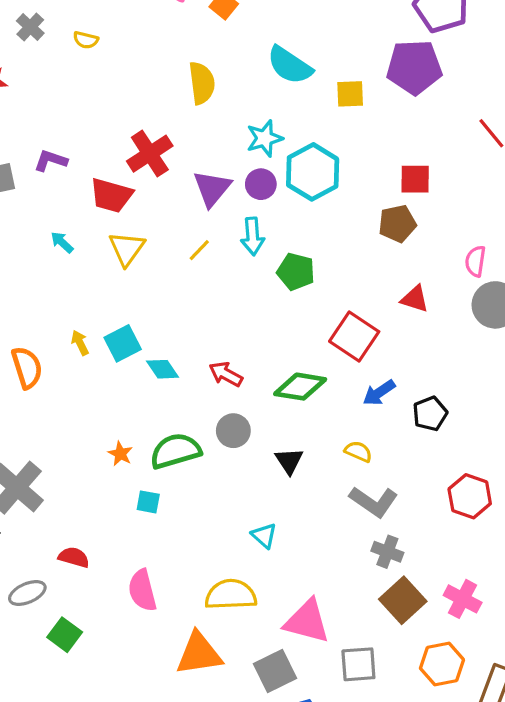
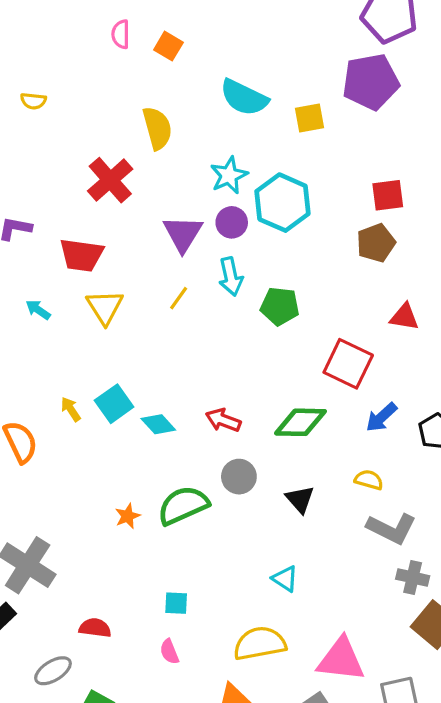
red cross: (150, 154) -> (110, 180), moved
orange star: (120, 454) -> (128, 516), turned 30
cyan square: (148, 502) -> (176, 603), moved
pink semicircle: (142, 590) -> (169, 652), size x0.6

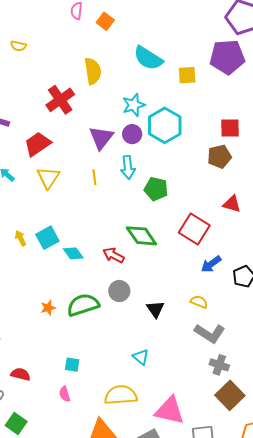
red trapezoid: (82, 255) -> (38, 144), turned 132
yellow line: (179, 298) -> (94, 177), turned -49
green diamond: (300, 422) -> (141, 236), moved, turned 48

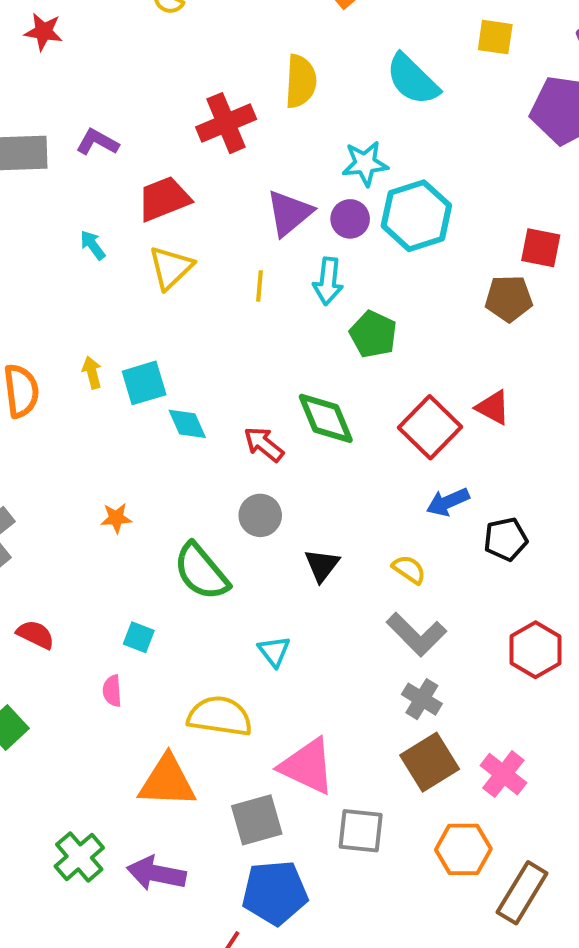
yellow square: (187, 75) -> (495, 37), moved
red triangle: (232, 204) -> (493, 408), moved
green semicircle: (83, 305) -> (201, 572), moved, turned -124

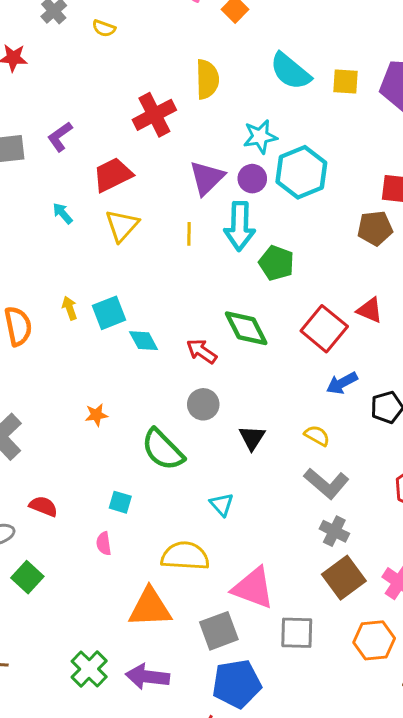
yellow square: (495, 37) -> (345, 82), moved
purple L-shape: (97, 142) -> (60, 137), turned -60
cyan arrow: (328, 281) -> (240, 226), size x1.4

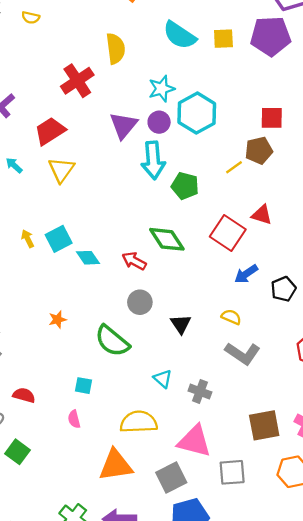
yellow line: (189, 234) -> (234, 167), moved, turned 60
gray cross: (334, 531) -> (200, 391), moved
brown square: (344, 578) -> (264, 425), turned 32

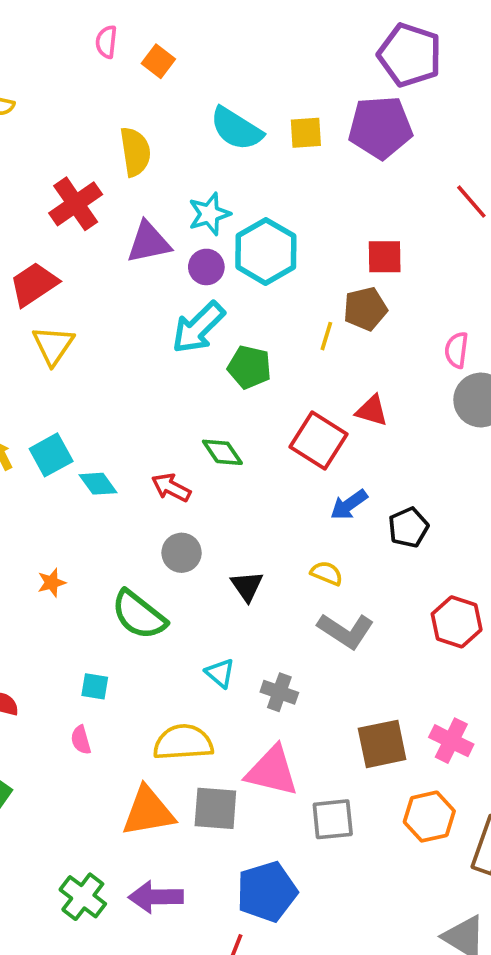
purple triangle: (123, 125) -> (149, 242), moved, turned 40
cyan arrow: (153, 160) -> (198, 328), turned 51
yellow line: (234, 167) -> (326, 336), turned -36
green diamond: (167, 239) -> (222, 452), size x0.7
gray square: (171, 477) -> (215, 808), moved, turned 32

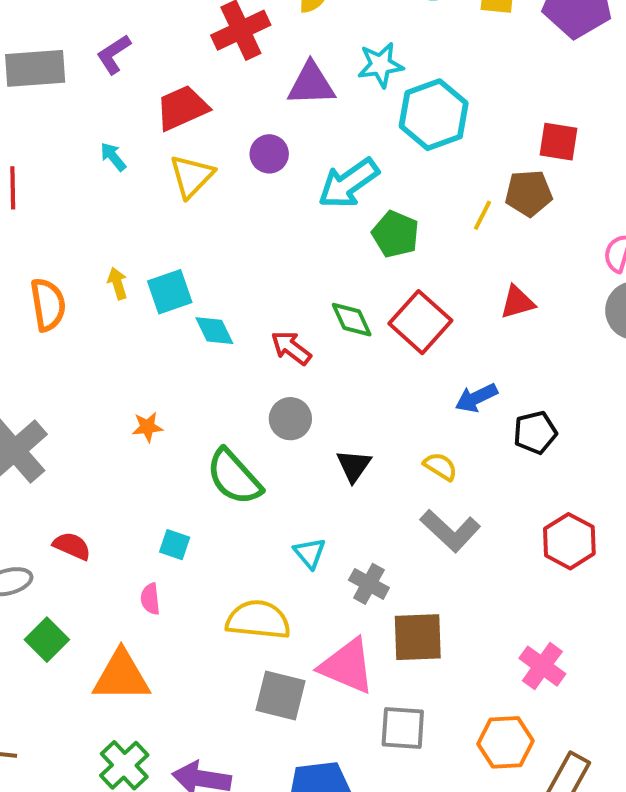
purple circle: (206, 267) -> (269, 154), moved
red triangle: (372, 411) -> (517, 302), turned -42
red square: (319, 440) -> (420, 322), moved
brown square: (382, 744) -> (418, 637), moved
orange triangle: (148, 812) -> (121, 676), moved

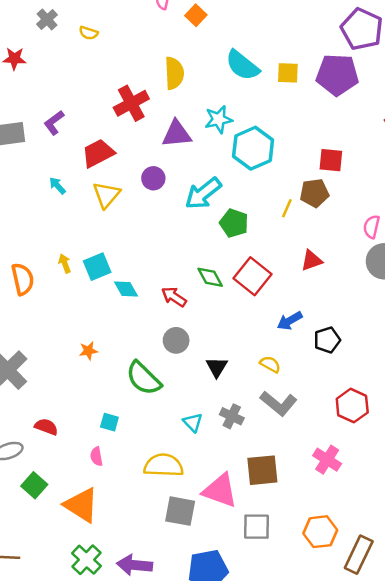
gray cross: (369, 584) -> (232, 416), moved
pink cross: (542, 666) -> (327, 460), moved
orange triangle: (121, 676) -> (81, 505), turned 36

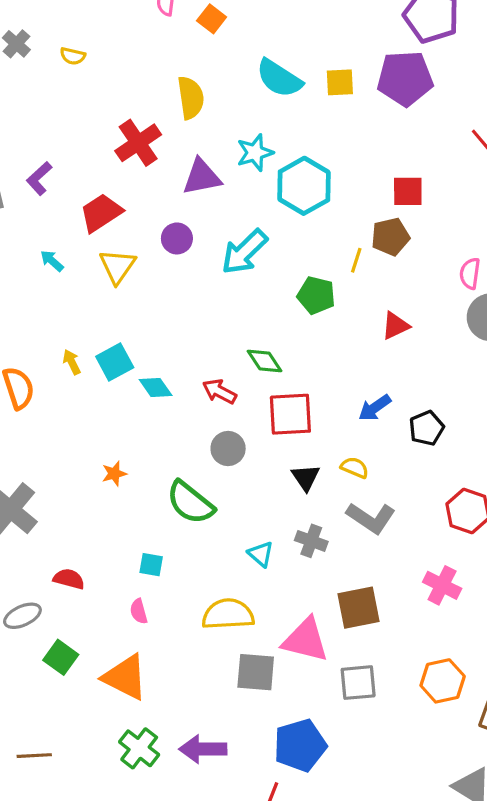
green pentagon: (234, 223) -> (316, 295), moved
red square: (252, 276) -> (290, 414), moved, turned -36
black triangle: (217, 367) -> (306, 477), moved

